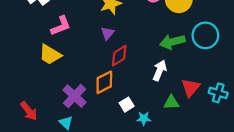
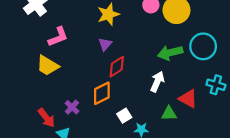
red triangle: (191, 88) -> (188, 99), turned -42
cyan cross: (218, 93) -> (216, 85), moved
purple cross: (75, 96) -> (72, 107), size x0.6
red arrow: (29, 111) -> (46, 118), moved

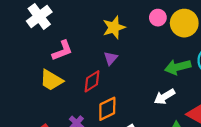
red diamond: (117, 67) -> (92, 81), moved
white arrow: (157, 82) -> (164, 97), turned -144

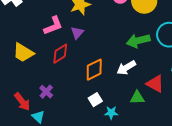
pink L-shape: (62, 51) -> (53, 26), moved
orange diamond: (107, 109) -> (94, 70), moved

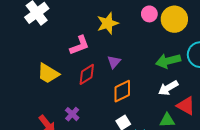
purple triangle: (77, 33) -> (114, 62), moved
white arrow: (126, 68) -> (168, 88), moved

